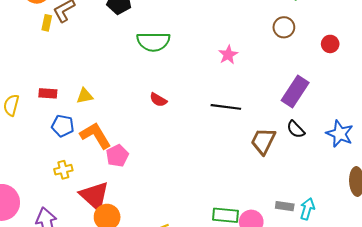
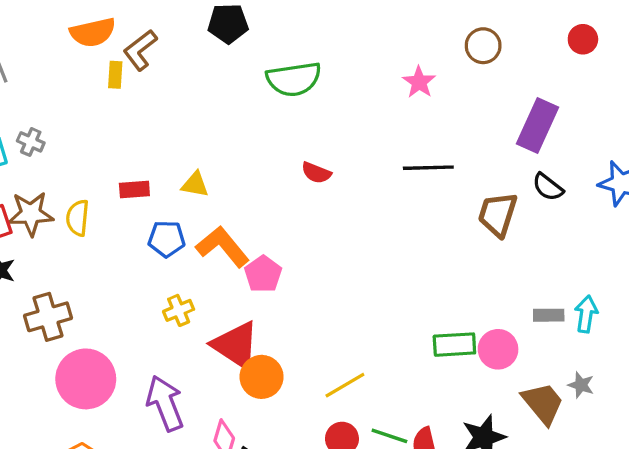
brown circle: (284, 27) -> (483, 46), moved
yellow triangle: (85, 96) -> (195, 185), turned 30

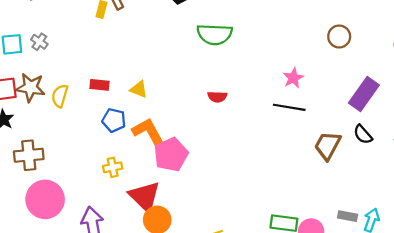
pink star: (419, 82) -> (293, 78), moved
red semicircle: (316, 173) -> (217, 97), turned -30
pink pentagon: (263, 274) -> (171, 155), size x1.4

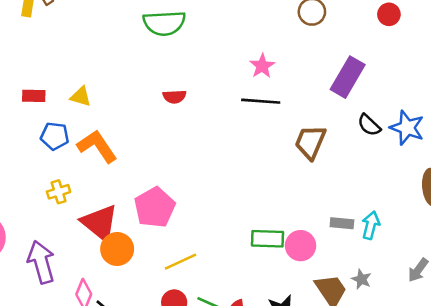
black semicircle: (363, 134) -> (369, 125), moved
pink pentagon: (171, 155) -> (155, 207), moved

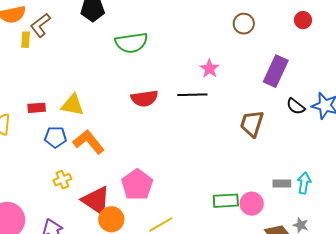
yellow triangle: (81, 97) -> (73, 105), size x1.4
red semicircle: (174, 97) -> (144, 98), size x1.5
black line: (261, 101) -> (192, 95), moved

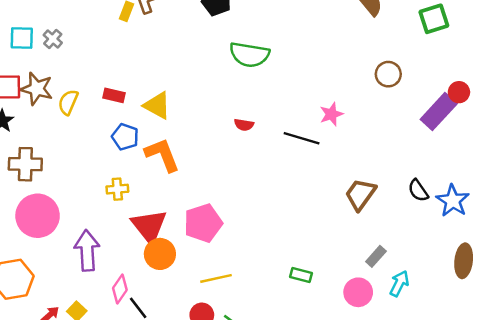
purple rectangle: (276, 71) -> (439, 112), moved
red semicircle: (144, 98) -> (244, 125), size x0.6
gray rectangle: (282, 184) -> (376, 256), moved, turned -66
green rectangle: (226, 201) -> (301, 275), size x0.7
pink circle: (252, 204) -> (358, 292), moved

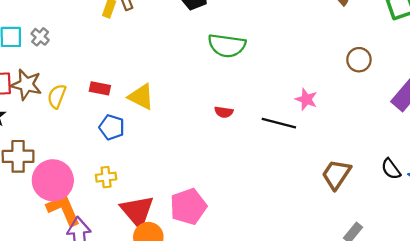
pink star: (331, 114) -> (306, 99), turned -30
orange L-shape: (162, 155) -> (64, 210), moved
pink circle: (38, 216) -> (53, 180), moved

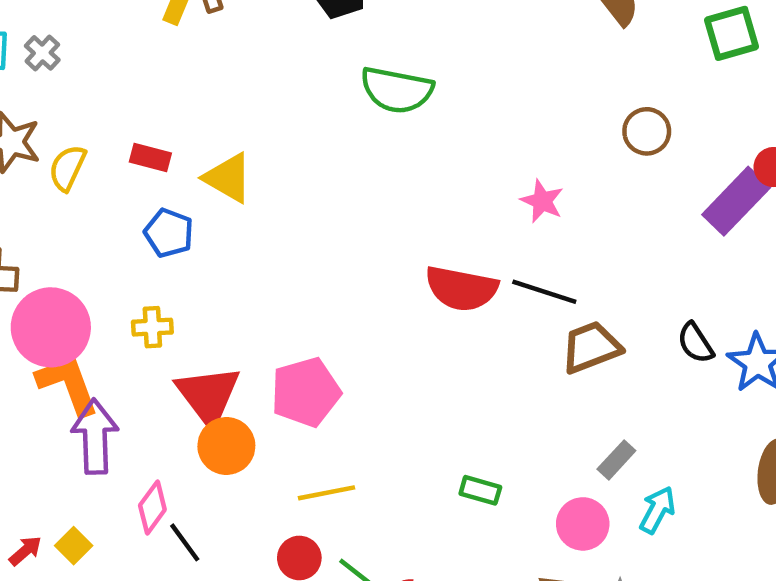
red semicircle: (224, 112) -> (461, 288), moved, size x2.0
black line: (279, 123) -> (544, 292), moved
brown trapezoid: (336, 174) -> (591, 347), turned 32

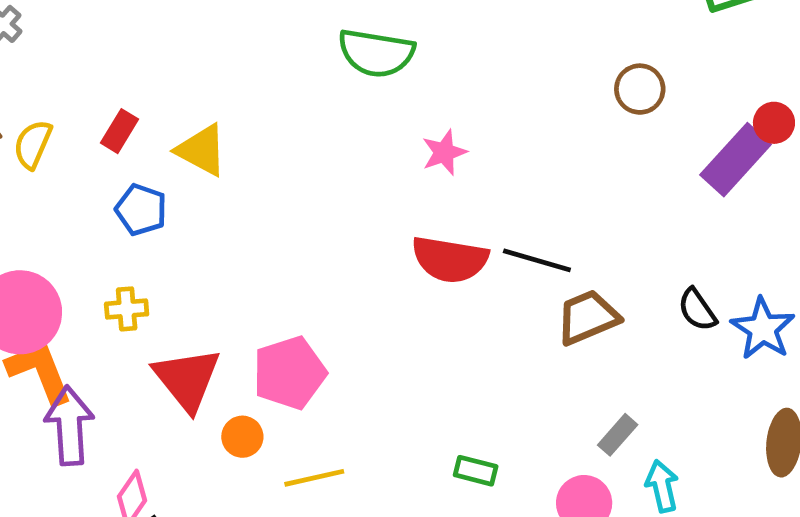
red rectangle: (150, 158) -> (120, 131), turned -72
pink star: (542, 201) -> (444, 152), moved, turned 30
orange circle: (226, 446) -> (242, 437), moved, size x0.7
cyan arrow: (657, 510) -> (662, 486), turned -39

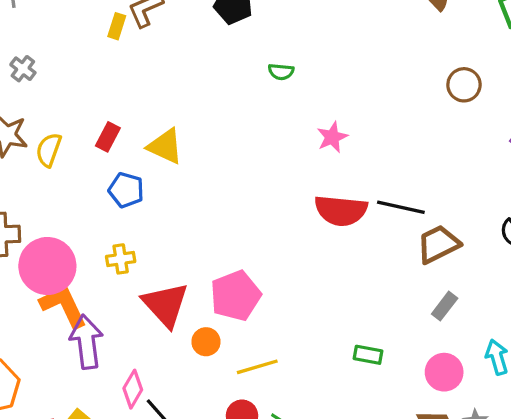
green semicircle: (376, 53) -> (281, 72), size x0.5
gray rectangle: (618, 435) -> (445, 306), moved

